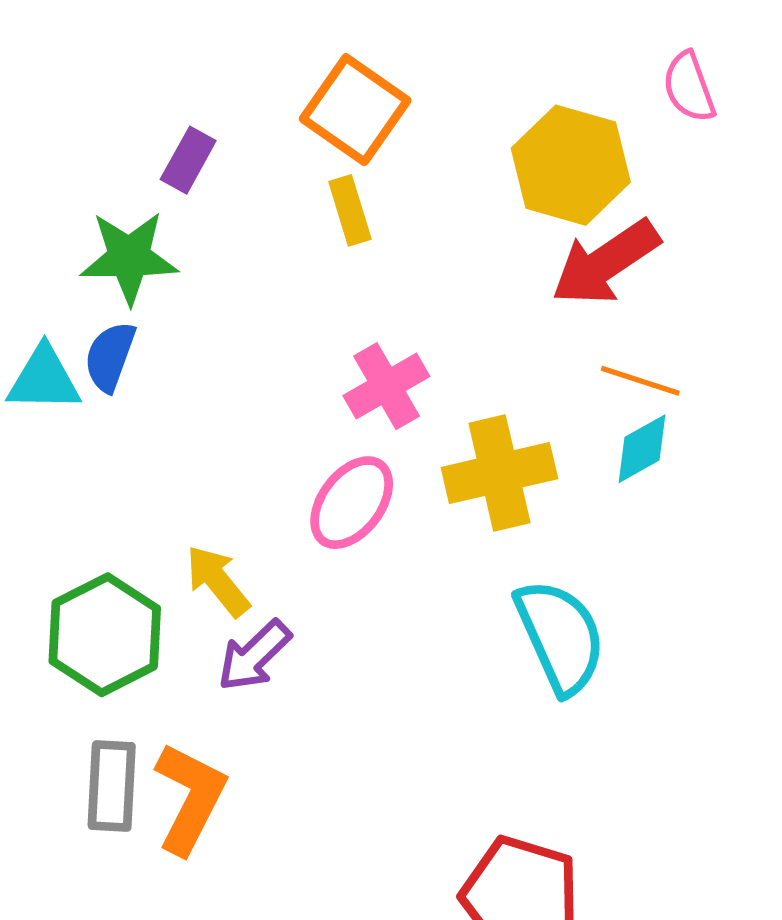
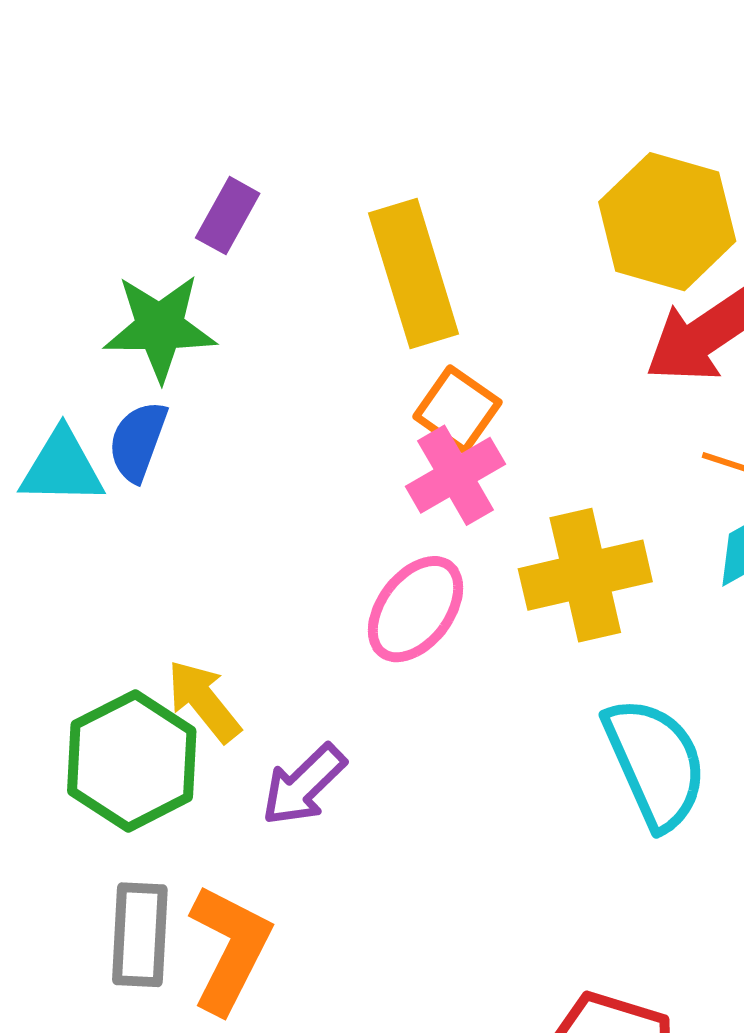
orange square: (355, 110) -> (457, 409), moved, size x0.7
yellow rectangle: (350, 210) -> (414, 273), size x1.8
yellow arrow: (218, 581) -> (204, 701), moved

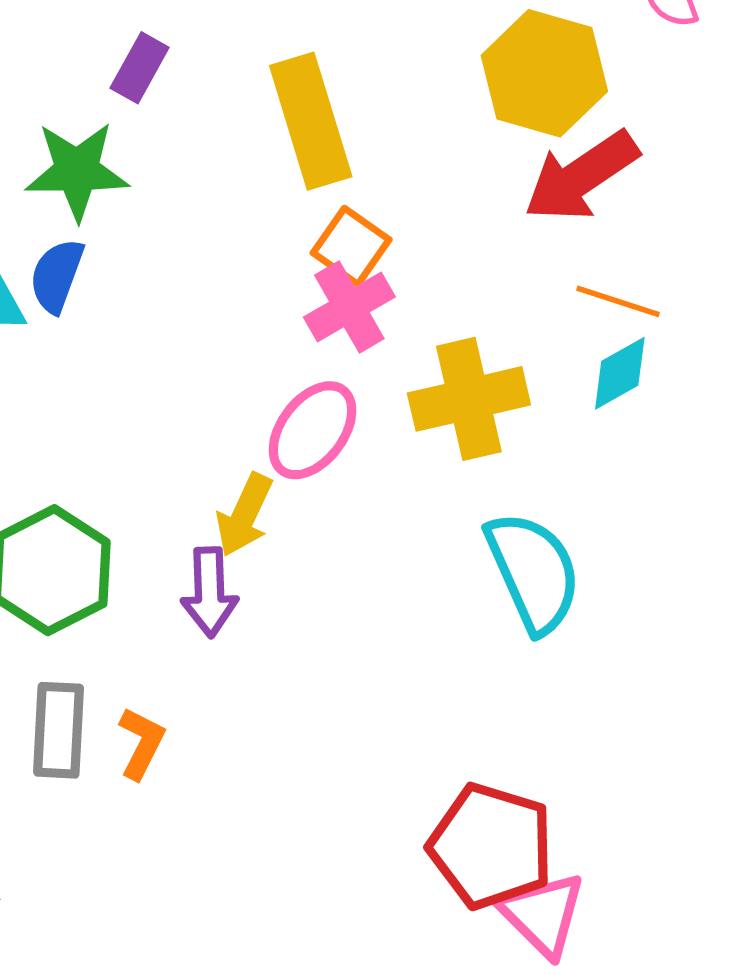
yellow arrow: (204, 701) -> (244, 515), moved, turned -116
purple arrow: (304, 785) -> (209, 592), turned -48
orange L-shape: (230, 949) -> (141, 743), size x0.6

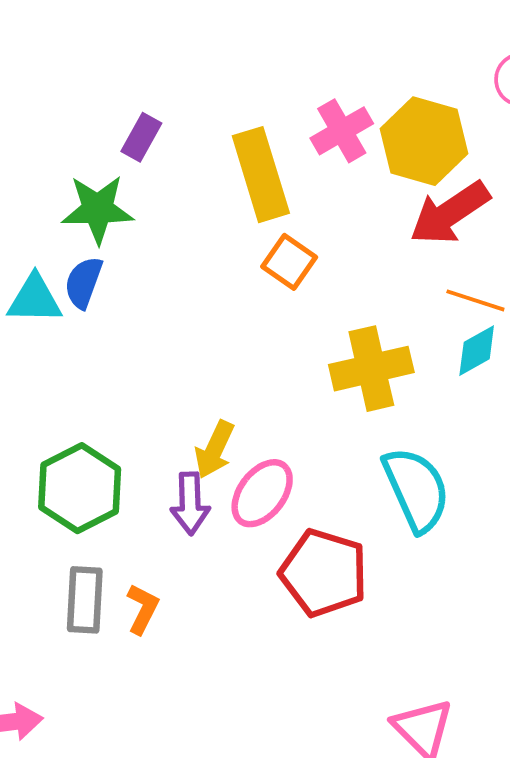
pink cross: (349, 307) -> (342, 131), moved
pink ellipse: (313, 430) -> (262, 493), moved
red pentagon: (491, 846) -> (324, 573), moved

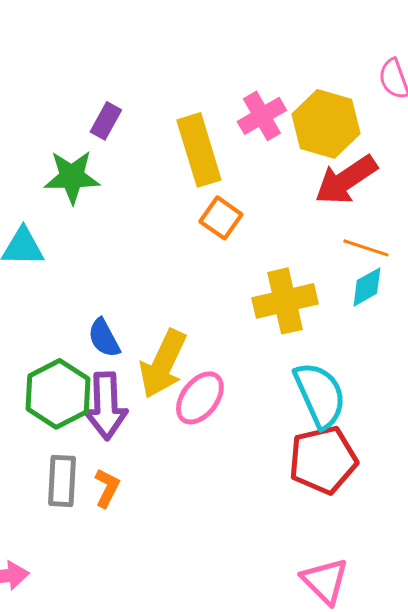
blue semicircle: (83, 282) -> (104, 338), moved, turned -48
yellow arrow: (215, 450) -> (163, 364), size x1.5
purple arrow: (190, 503) -> (106, 406), moved, size x1.4
red pentagon: (324, 573) -> (323, 460), moved, turned -30

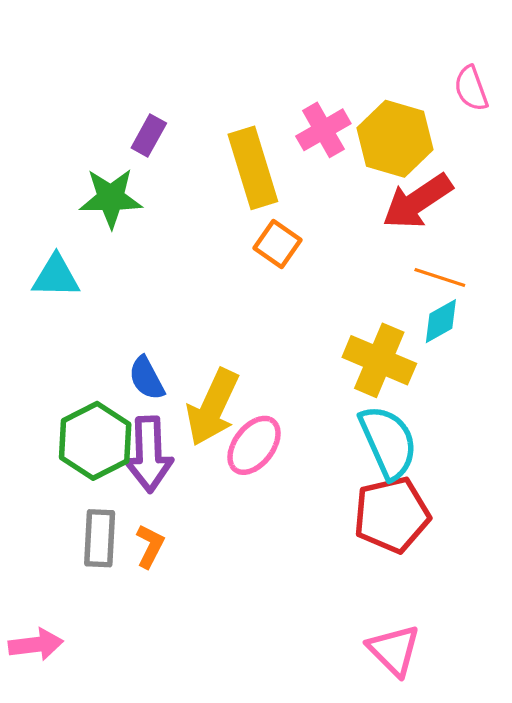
yellow cross: (285, 301) -> (379, 360), moved, turned 36

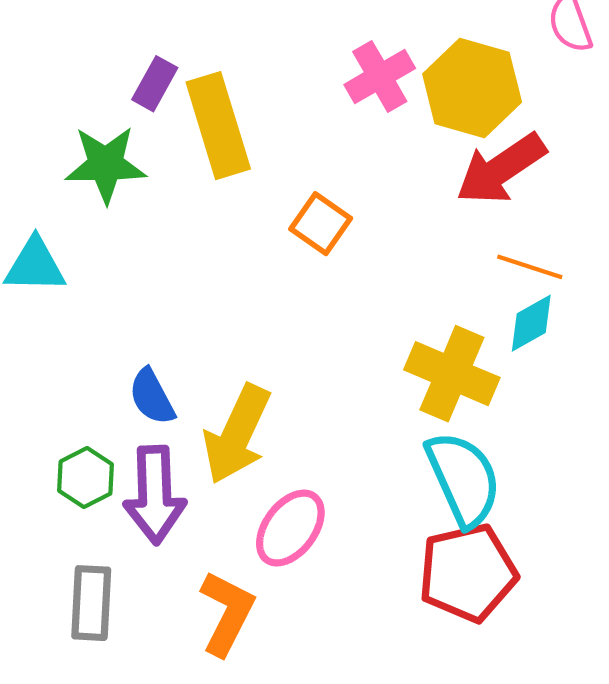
yellow rectangle: (253, 168) -> (218, 126), moved
green hexagon: (95, 441) -> (85, 478), size x0.6
pink ellipse: (254, 445) -> (290, 528), moved
orange L-shape: (150, 546) -> (227, 613), moved, size x1.5

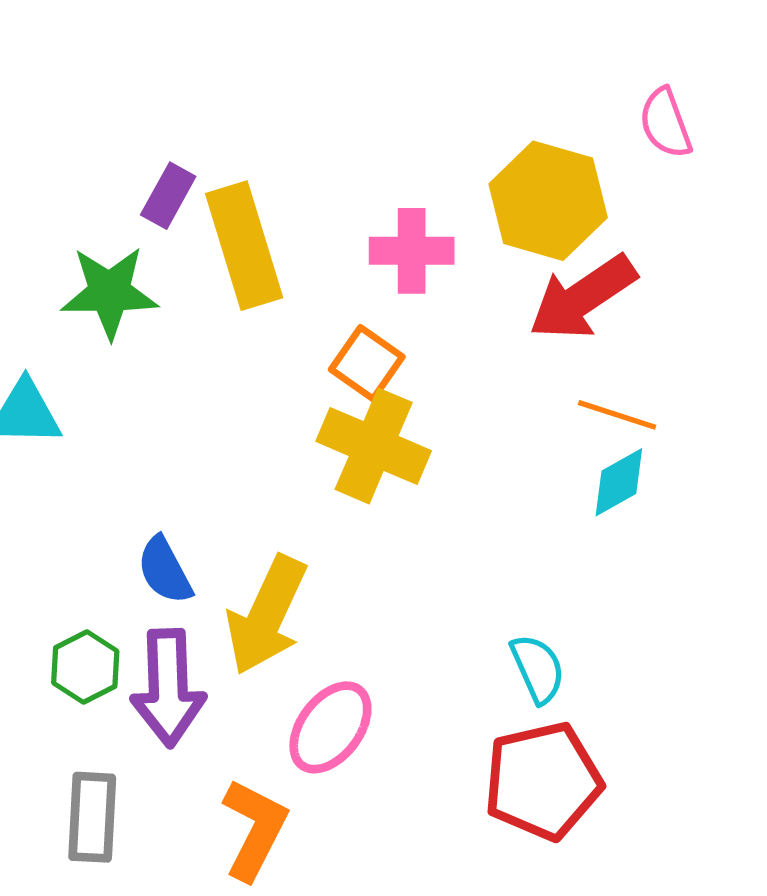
pink cross: (380, 76) -> (412, 251), moved, turned 30
yellow cross: (452, 374) -> (374, 446), moved
cyan semicircle: (463, 479) -> (538, 669), size x0.6

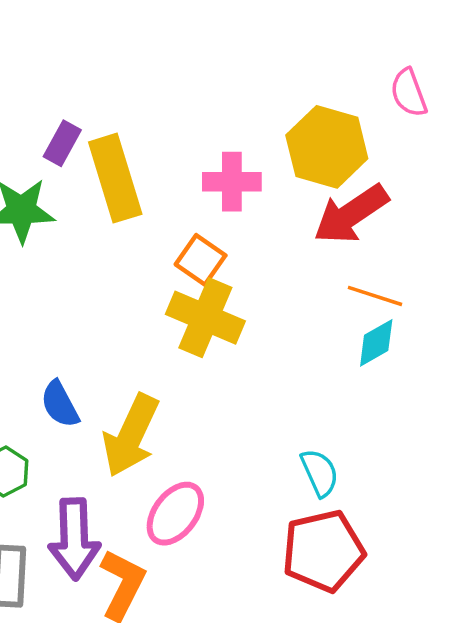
purple arrow: (168, 688) -> (74, 539), moved

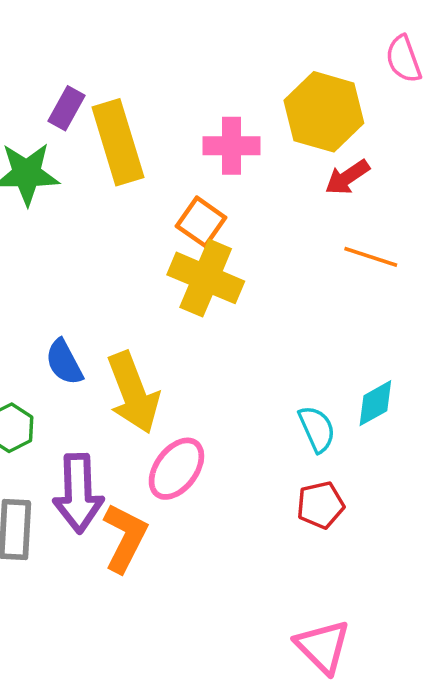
red arrow: (351, 214) -> (347, 177), size x0.6
cyan diamond: (376, 343) -> (375, 403), moved
yellow arrow: (131, 435) -> (133, 393), turned -46
red pentagon: (323, 551) -> (320, 505), size x0.6

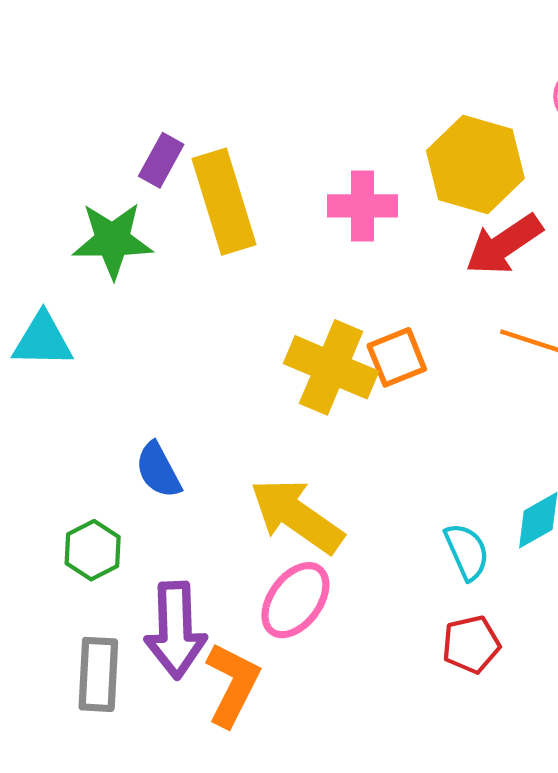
red arrow: (347, 177) -> (504, 245), size x1.4
orange square: (201, 222) -> (397, 357), moved, turned 33
yellow arrow: (133, 393) -> (297, 516), moved, turned 146

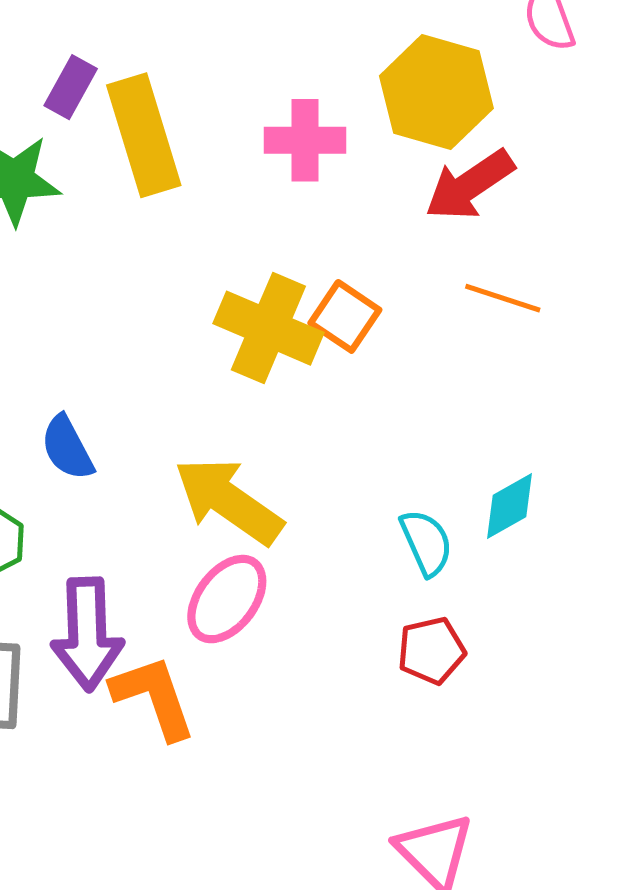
orange square: (397, 357) -> (345, 316), turned -34
orange L-shape: (233, 684) -> (154, 697), turned -46

